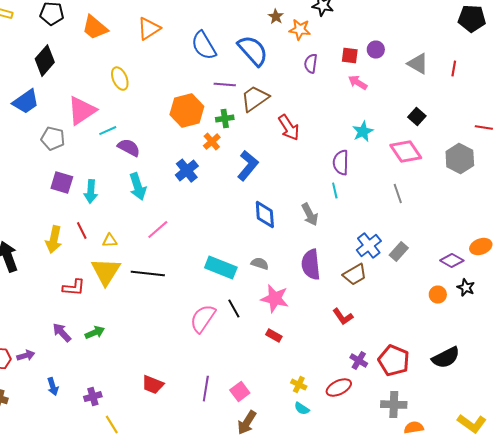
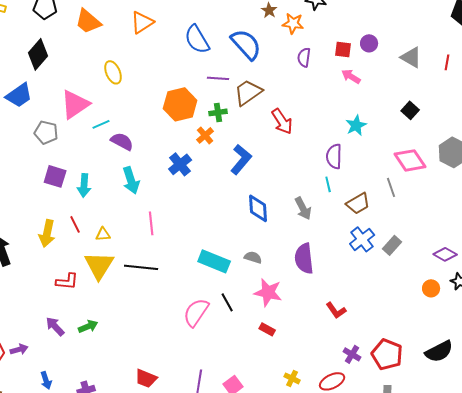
pink diamond: (406, 152) -> (410, 160), moved
pink line: (158, 230) -> (151, 223), turned -55
brown trapezoid: (355, 275) -> (358, 203), moved

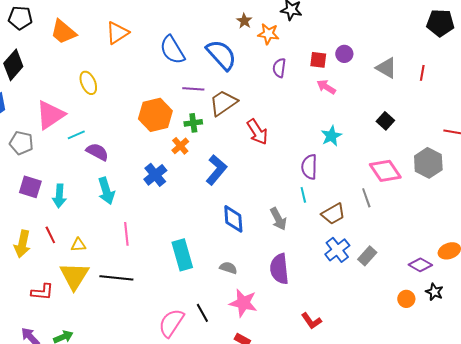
cyan rectangle: (214, 261) -> (182, 255), moved, turned 52

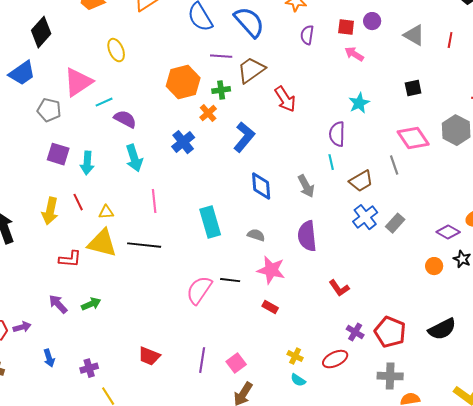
black square: (385, 121) -> (413, 88), turned 36
yellow triangle: (74, 276) -> (102, 243), turned -48
black line: (202, 313) -> (230, 280), turned -54

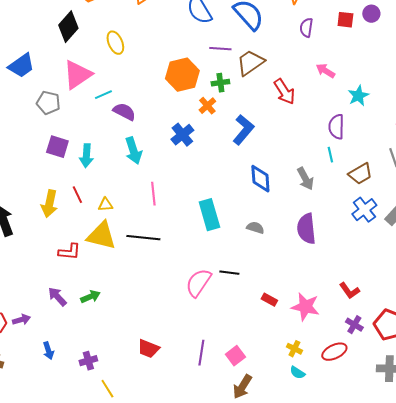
black diamond: (41, 32) -> (68, 27), moved
pink arrow: (354, 54) -> (325, 71), moved
pink star: (271, 270) -> (305, 307), moved
red L-shape: (339, 288) -> (349, 291), moved

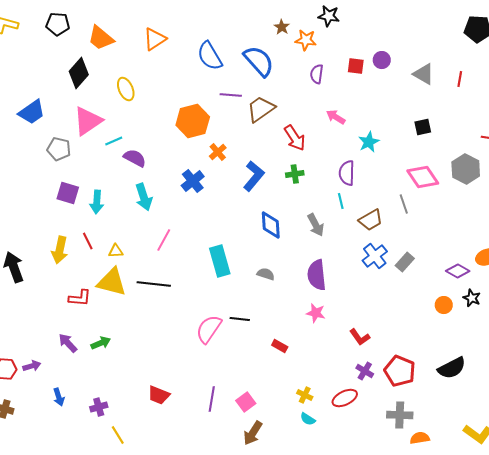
green cross: (220, 83) -> (295, 174), moved
pink line: (153, 194) -> (164, 240), turned 35
pink star: (305, 307) -> (316, 313), moved, size x0.7

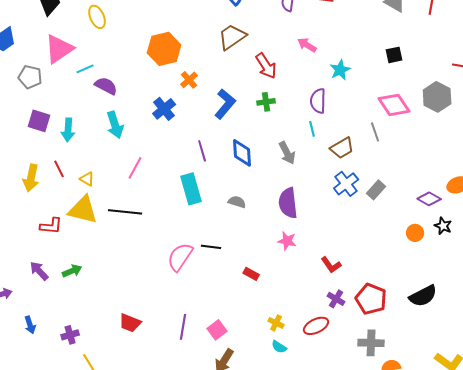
purple line: (231, 95) -> (202, 151), moved, turned 70
yellow triangle: (116, 251) -> (87, 179), turned 35

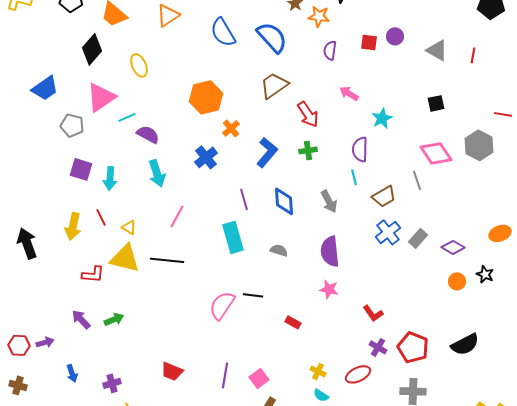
purple diamond: (429, 199) -> (453, 247), moved

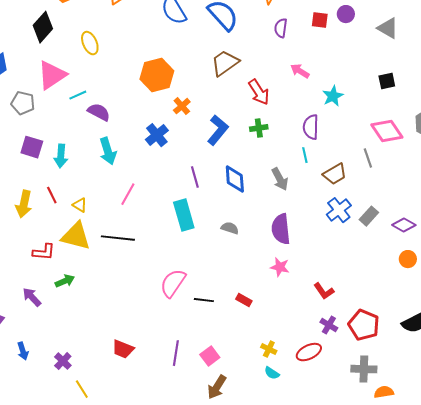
black line: (253, 295) -> (204, 300), moved
green arrow: (114, 319) -> (65, 281), moved
purple cross: (112, 383) -> (63, 361), turned -30

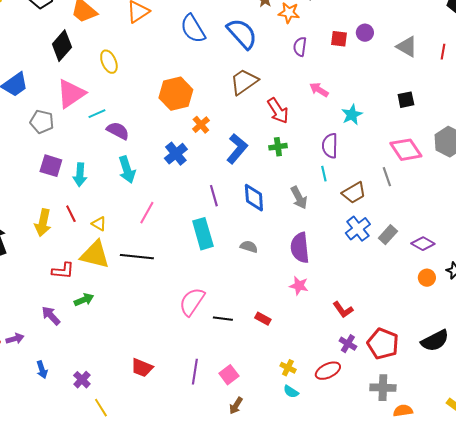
brown arrow: (217, 387) -> (236, 406), size x0.7

